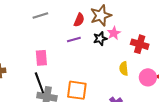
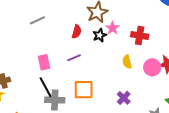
red semicircle: (79, 20) -> (77, 32), moved
purple line: (74, 39) -> (74, 58), moved

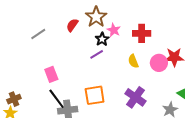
red semicircle: (77, 32) -> (72, 25), moved, turned -152
purple line: (74, 58) -> (97, 54), moved
purple cross: (124, 98) -> (135, 97), size x1.5

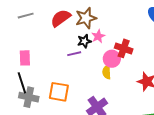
red semicircle: (72, 25) -> (61, 18), size x1.5
pink circle: (159, 63) -> (112, 59), moved

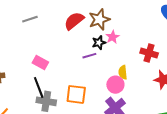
gray line: (26, 16) -> (30, 19), moved
red cross: (124, 48) -> (149, 53), moved
pink rectangle: (25, 58) -> (40, 63), turned -56
pink circle: (112, 59) -> (115, 85), moved

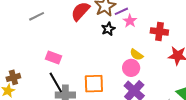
pink star: (113, 37) -> (130, 21), moved
purple line: (89, 56) -> (121, 11), moved
yellow semicircle: (123, 72) -> (136, 55), turned -40

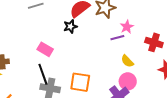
purple line: (121, 11) -> (117, 38), moved
black star: (108, 29) -> (70, 26), moved
pink circle: (131, 68) -> (128, 81), moved

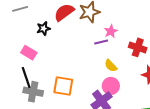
black star: (70, 26) -> (43, 29), moved

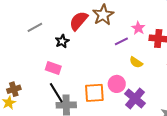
pink star: (111, 31) -> (138, 28), moved
pink circle: (111, 86) -> (117, 84), moved

